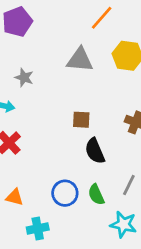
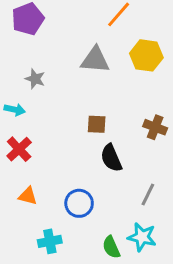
green semicircle: (96, 194) -> (111, 247), moved
orange triangle: (15, 197) -> (28, 196), moved

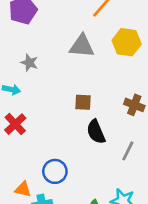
gray line: (148, 195) -> (128, 151), moved
orange triangle: (28, 196) -> (23, 189), moved
blue circle: (79, 203) -> (55, 171), moved

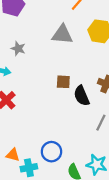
black semicircle: (96, 132) -> (82, 96), moved
blue circle: (55, 171) -> (51, 152), moved

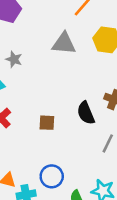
brown square: (63, 82) -> (47, 123), moved

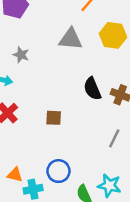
black semicircle: (86, 113) -> (92, 89), moved

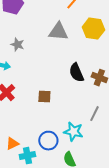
orange triangle: (15, 175) -> (12, 144), turned -40
cyan star: (109, 186) -> (73, 132), moved

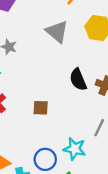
gray triangle: (58, 32) -> (57, 32), turned 35

